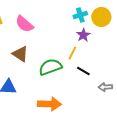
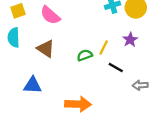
purple star: (83, 35) -> (130, 40), moved
green semicircle: (50, 67) -> (85, 55), moved, size x0.6

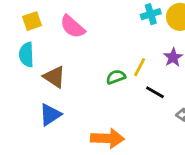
brown triangle: (46, 49) -> (54, 77), moved
blue triangle: (32, 85) -> (50, 115), turned -36

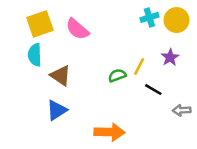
yellow square: (32, 21) -> (40, 24), size x1.5

